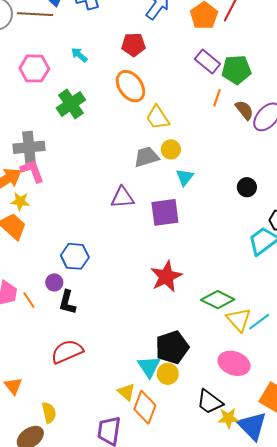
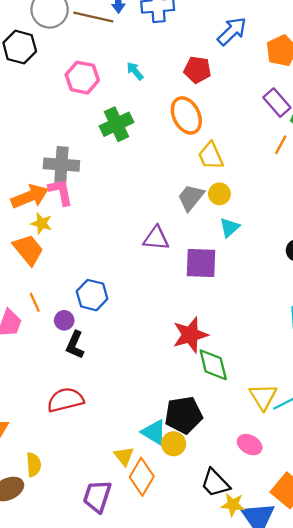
gray trapezoid: (146, 157) -> (191, 198), turned -44
orange line: (29, 300) -> (35, 302), moved
green diamond: (218, 300) -> (213, 365), moved, turned 40
pink ellipse: (234, 363) -> (250, 445), size x0.7
cyan triangle: (149, 367) -> (154, 432), turned -35

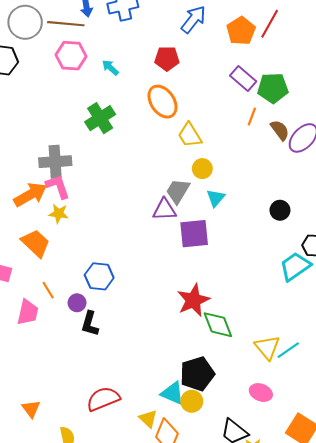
pink hexagon: (82, 78) -> (71, 56), moved
gray trapezoid: (191, 198) -> (178, 191), moved
yellow star: (41, 223) -> (59, 214), moved
purple triangle: (156, 238) -> (164, 210), moved
red semicircle: (65, 400) -> (103, 399), moved

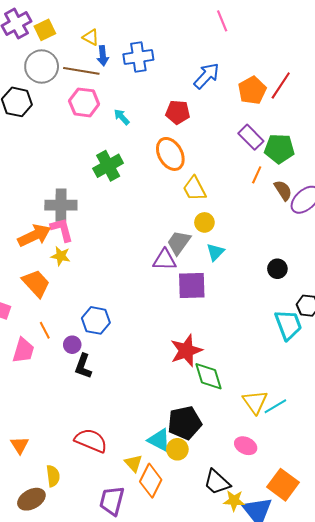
cyan trapezoid: (295, 266) -> (288, 325), turned 100
red semicircle: (103, 399) -> (91, 441), turned 40

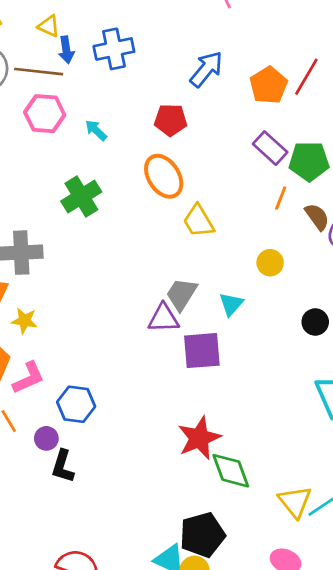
yellow circle: (204, 222) -> (270, 263), moved
pink L-shape: (62, 230) -> (28, 378), moved, turned 84

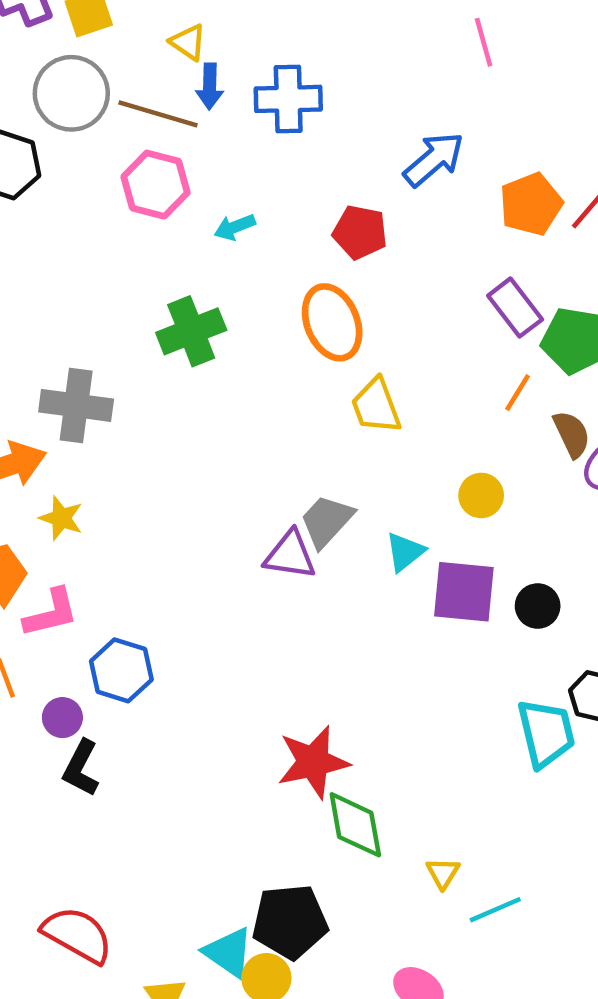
cyan arrow: (96, 130) -> (235, 227), turned -75
purple square: (202, 351) -> (464, 592), moved
yellow triangle: (295, 502) -> (443, 873), moved, size x0.6

